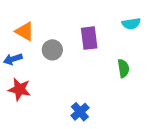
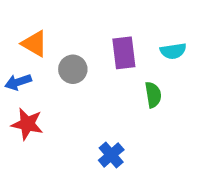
cyan semicircle: (131, 24) -> (173, 51), moved
green semicircle: (123, 68) -> (153, 95), moved

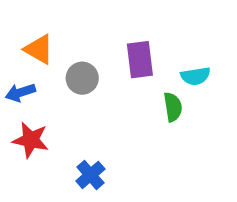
cyan semicircle: (173, 51) -> (195, 76), moved
blue cross: (111, 155) -> (90, 175), moved

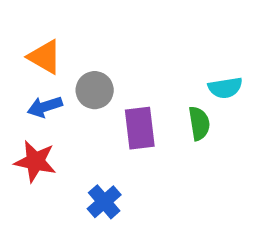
purple rectangle: (140, 60) -> (140, 128), moved
blue arrow: (20, 93) -> (45, 107), moved

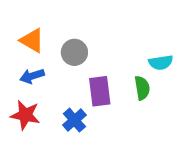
gray circle: (95, 90) -> (74, 52), moved
blue cross: (104, 202) -> (74, 120), moved

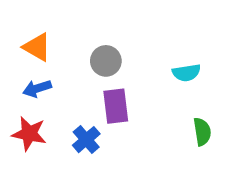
gray circle: (74, 52) -> (106, 61), moved
green semicircle: (142, 88) -> (202, 132), moved

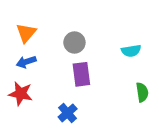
orange triangle: (37, 47) -> (26, 33), turned 40
blue cross: (86, 140) -> (68, 113), moved

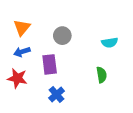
purple rectangle: (81, 74) -> (50, 64), moved
green semicircle: (142, 92) -> (102, 75), moved

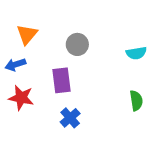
blue arrow: (22, 52) -> (15, 65), moved
green semicircle: (102, 75) -> (136, 101), moved

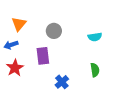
red star: (21, 98) -> (15, 68), turned 30
blue cross: (70, 118) -> (62, 82), moved

